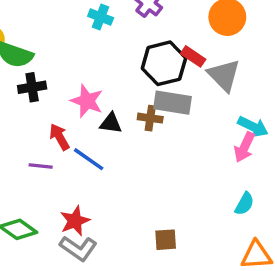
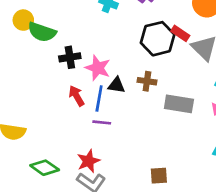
black cross: (32, 87) -> (70, 57), moved
gray rectangle: (172, 103) -> (179, 104), moved
blue line: (89, 159) -> (99, 99), moved, turned 65
purple line: (41, 166) -> (102, 122), moved

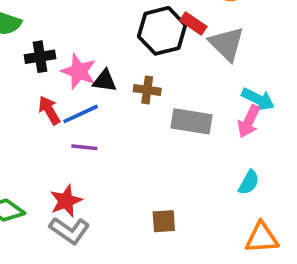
black triangle: (116, 85) -> (105, 81), moved
blue line: (99, 99) -> (81, 114), turned 55

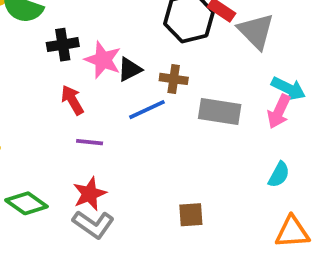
black triangle: (105, 81) -> (130, 69), turned -35
blue line: (81, 114) -> (147, 110), moved
purple line: (84, 147) -> (90, 142), moved

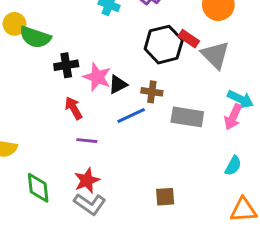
green diamond: (26, 203) -> (38, 188), turned 48

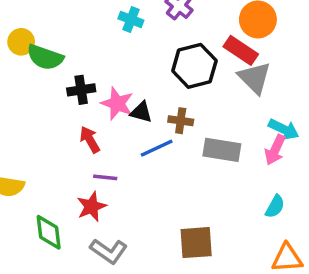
red rectangle: (189, 39) -> (241, 50), moved, size x1.4
black triangle: (118, 84) -> (141, 112), turned 42
red star: (87, 180) -> (91, 207), moved
brown square: (165, 197) -> (196, 243), size x1.5

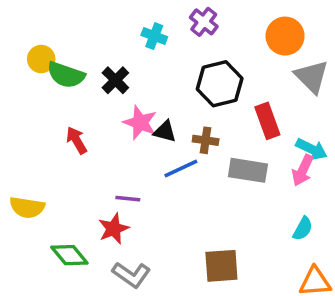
red rectangle: (241, 50) -> (267, 121), moved, turned 36
gray triangle: (254, 78) -> (312, 77), moved
black cross: (81, 90) -> (115, 80), moved, turned -36
red arrow: (90, 140) -> (77, 140), moved
green diamond: (49, 232) -> (69, 255), turned -33

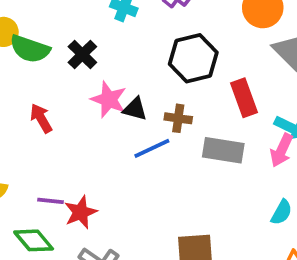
purple line: (128, 199) -> (50, 201), moved

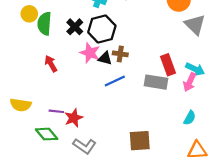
green semicircle: (30, 49) -> (44, 24), turned 75
black hexagon: (193, 58) -> (102, 29), moved
red rectangle: (244, 98) -> (168, 65), moved
brown cross: (178, 118) -> (120, 54), moved

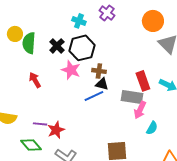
black triangle: (105, 58) -> (102, 84), moved
pink arrow: (190, 82) -> (140, 110), moved
cyan semicircle: (190, 118) -> (152, 128), moved

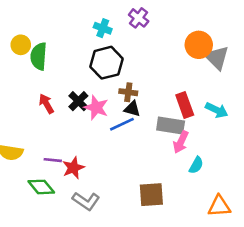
orange circle: (153, 21) -> (199, 45), moved
black cross: (57, 46) -> (78, 101), moved
pink star: (71, 70) -> (96, 108), moved

